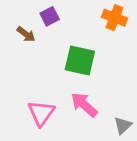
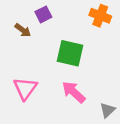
pink triangle: (41, 113) -> (25, 88), moved

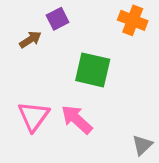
brown arrow: (23, 30) -> (30, 40), turned -70
pink arrow: (74, 92) -> (77, 119), moved

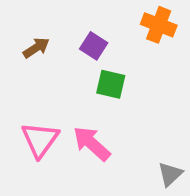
purple square: (58, 19) -> (94, 46), moved, turned -30
green square: (93, 70) -> (111, 84), size x0.7

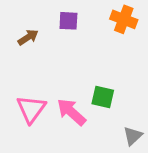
purple square: (94, 46) -> (68, 21), moved, turned -30
green square: (111, 84) -> (103, 97), moved

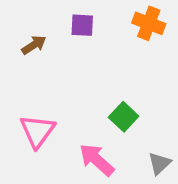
green square: (103, 97) -> (124, 117), turned 30
pink arrow: (71, 112) -> (97, 160), moved

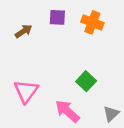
orange cross: (149, 23) -> (92, 22), moved

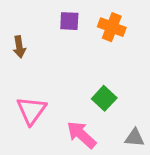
brown arrow: (24, 31) -> (19, 47), moved, turned 114
gray triangle: (111, 114) -> (135, 138), turned 48

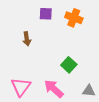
brown arrow: (19, 47) -> (27, 39), moved
pink triangle: (31, 110) -> (21, 87), moved

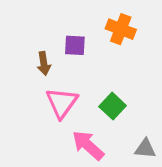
purple square: (46, 14) -> (75, 45), moved
pink triangle: (21, 87) -> (62, 103), moved

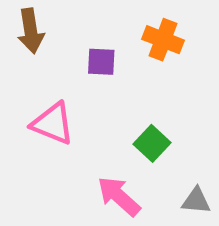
brown arrow: (44, 63) -> (31, 31), moved, size x1.4
pink triangle: (62, 103) -> (53, 123), moved, turned -44

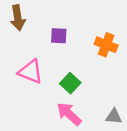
orange cross: (163, 40) -> (106, 45), moved
green square: (152, 143) -> (70, 83), moved

